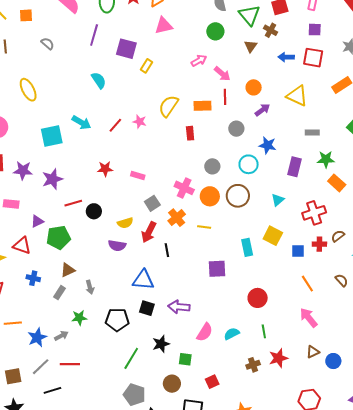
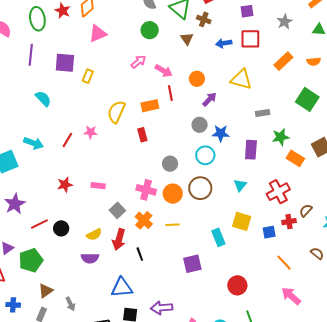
gray circle: (236, 129) -> (200, 125), moved

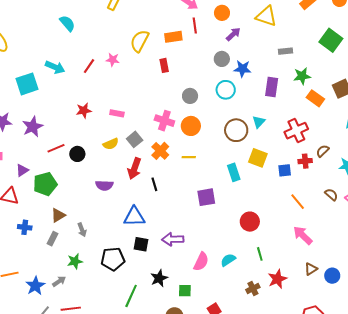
brown circle: (200, 188) -> (236, 130), moved
yellow semicircle: (94, 234) -> (111, 144), moved

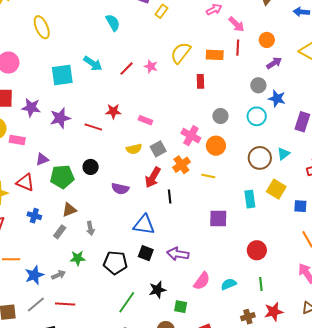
red line: (56, 148) -> (93, 127), moved, turned 30
black circle: (77, 154) -> (91, 167), moved

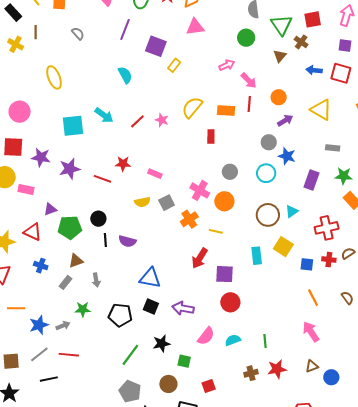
red arrow: (153, 177) -> (200, 258), moved
black line: (170, 197) -> (105, 240), moved
red circle: (257, 250) -> (230, 302), moved

